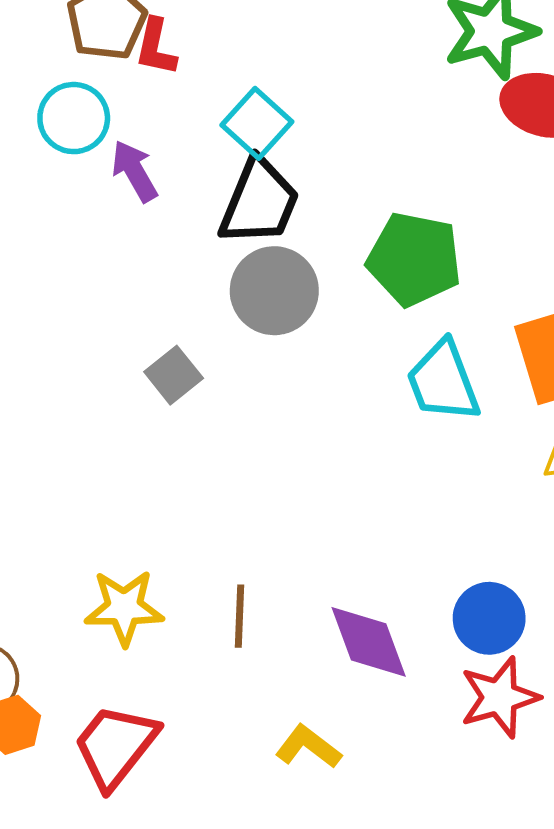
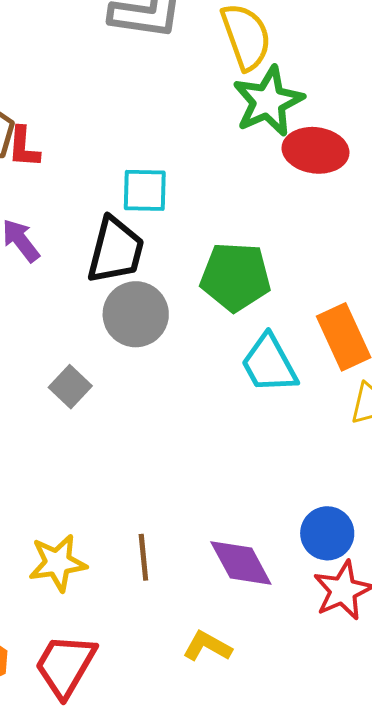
cyan square: (257, 123) -> (145, 190), moved, turned -33

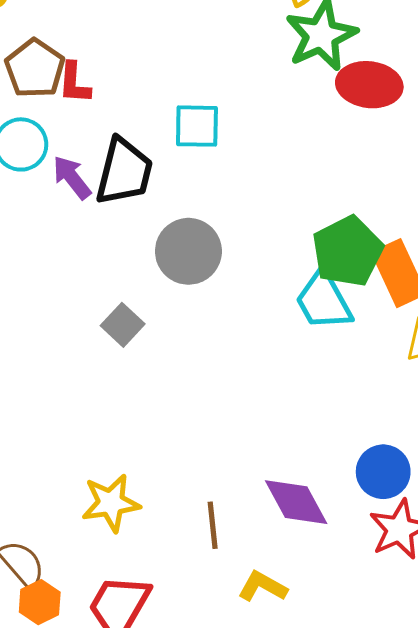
black trapezoid: (116, 250) -> (124, 172), moved
green pentagon: (235, 277) -> (348, 251), moved, turned -30
brown line: (143, 557) -> (213, 525), moved

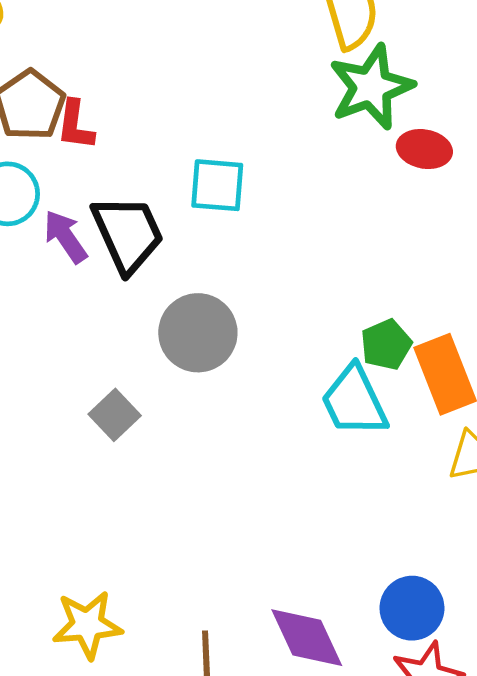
red ellipse: (369, 85) -> (424, 149), size x0.7
black trapezoid: (124, 172) -> (128, 234), turned -42
green pentagon: (348, 251) -> (386, 345), size x0.6

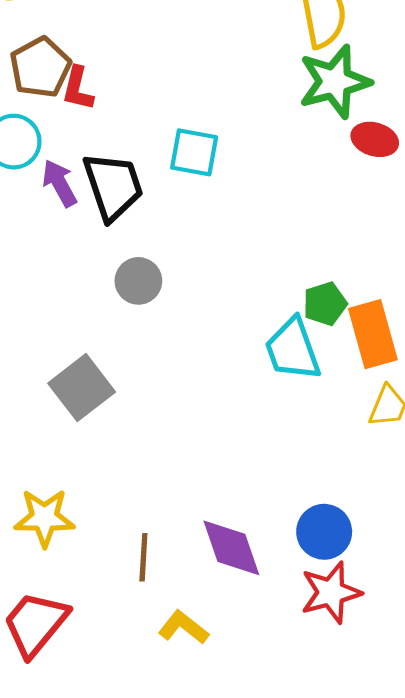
gray circle: (198, 333) -> (138, 281), moved, size x0.7
gray square: (115, 415) -> (82, 388), moved, size x1.5

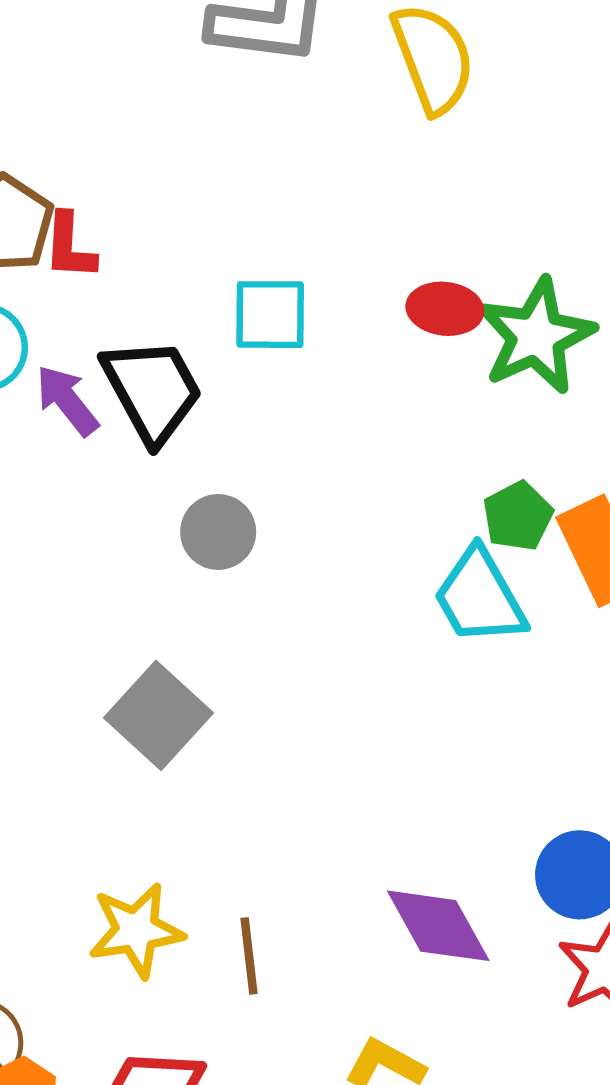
green star: (335, 82) -> (536, 336), moved
red ellipse: (375, 139) -> (445, 309), moved
brown line: (143, 557) -> (249, 956), moved

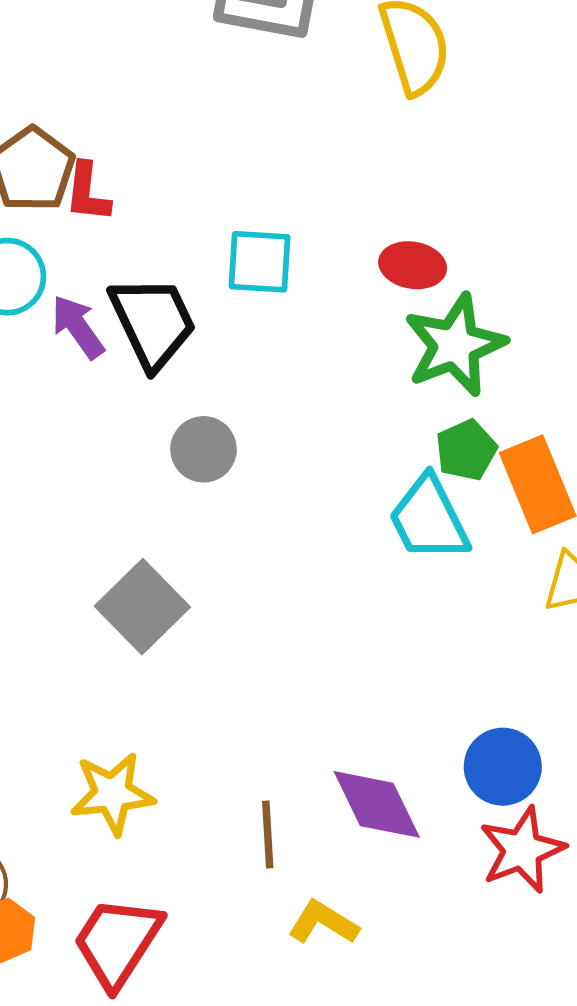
green star: (536, 336) -> (455, 345), moved
brown line: (249, 956) -> (268, 834), moved

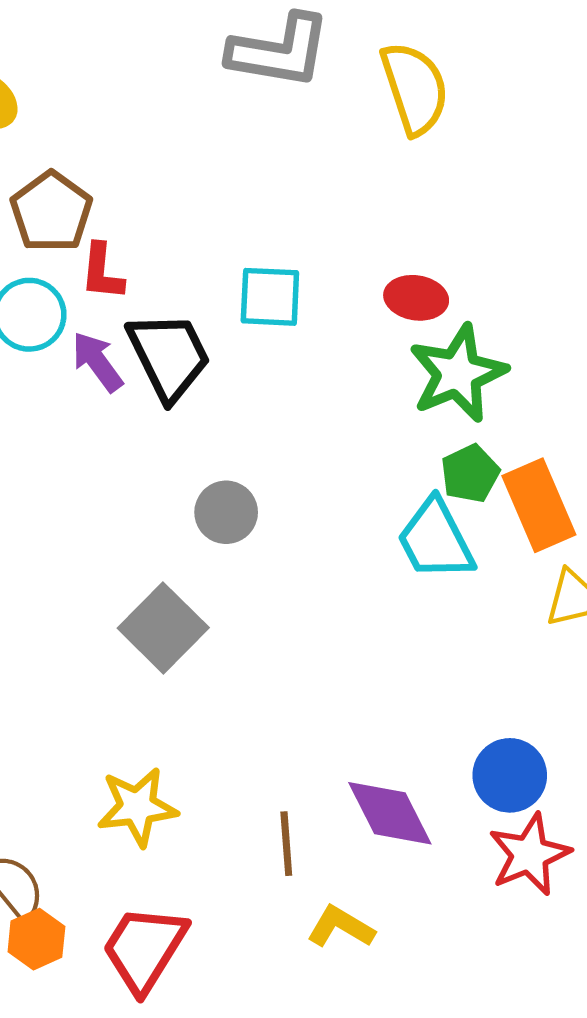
red L-shape: (88, 192) -> (102, 272), moved
gray circle: (204, 449) -> (226, 512), moved

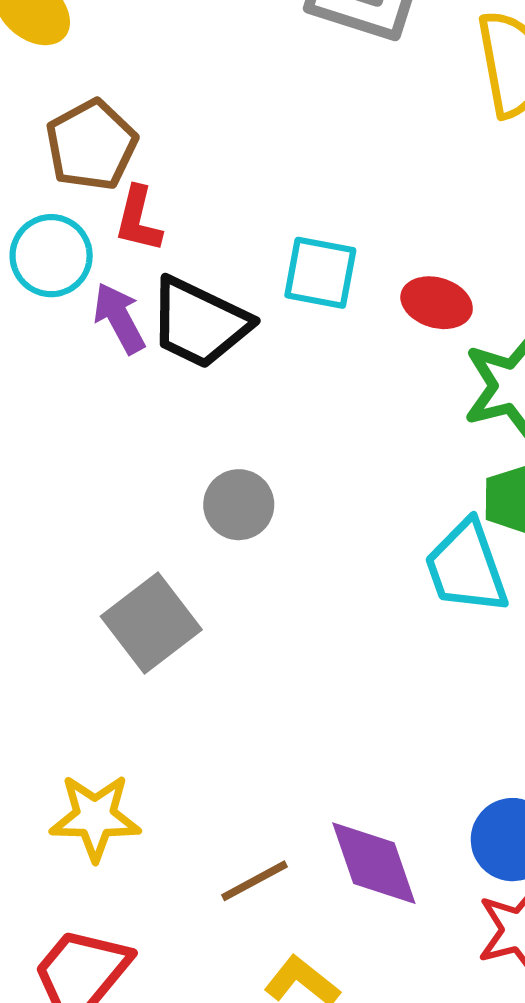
red ellipse: (416, 298) -> (437, 303), moved
black trapezoid: (169, 356) -> (199, 323), turned 134
brown line: (286, 844) -> (255, 881), turned 58

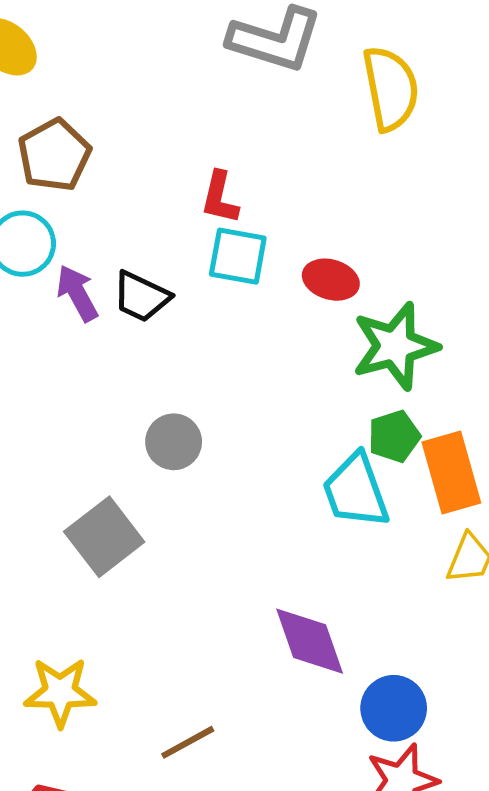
red L-shape: (138, 219) -> (220, 198), moved
black trapezoid: (199, 323) -> (141, 297), size x0.7
purple diamond: (374, 863) -> (310, 641), moved

